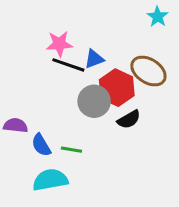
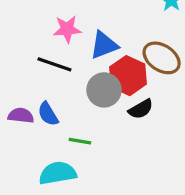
blue triangle: (94, 59) -> (104, 45), size x1.4
black line: (68, 65) -> (54, 64), moved
blue semicircle: (41, 145) -> (48, 114), moved

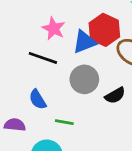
pink star: (67, 29) -> (54, 29), turned 30
red hexagon: (128, 76) -> (104, 30), moved
purple semicircle: (21, 116) -> (15, 125), moved

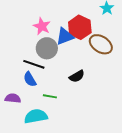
black line: (43, 58) -> (34, 64), moved
gray circle: (84, 79) -> (47, 48), moved
black semicircle: (115, 95) -> (77, 76), moved

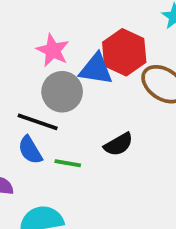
blue triangle: (65, 36) -> (96, 69), turned 30
green line: (50, 96) -> (68, 163), moved

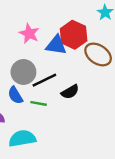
gray circle: (62, 92) -> (23, 72), moved
black line: (38, 122) -> (44, 80), moved, turned -45

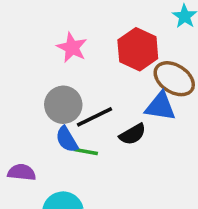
blue triangle: (56, 45) -> (160, 106), moved
blue semicircle: (15, 95) -> (67, 139), moved

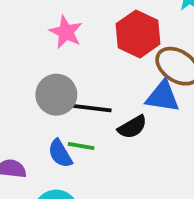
black line: (94, 117) -> (91, 108), turned 33
blue semicircle: (67, 139) -> (60, 154), moved

